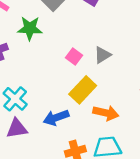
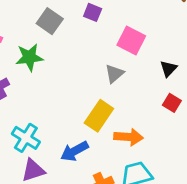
pink square: (74, 57) -> (131, 40), moved, size x1.5

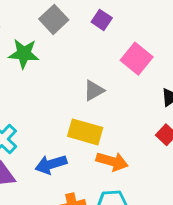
gray triangle: (114, 74) -> (94, 90), moved
yellow rectangle: (99, 116) -> (85, 132), turned 60

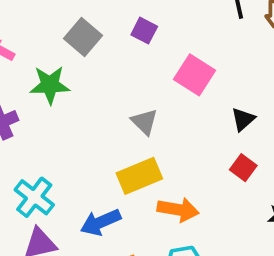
gray triangle: (94, 90) -> (144, 122), turned -40
yellow rectangle: (85, 132) -> (139, 176), turned -32

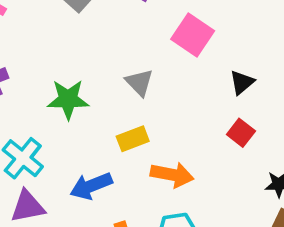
green star: (50, 85) -> (68, 99), moved
yellow rectangle: (139, 176) -> (133, 139), size x0.7

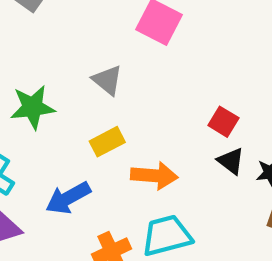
black triangle: (242, 82) -> (231, 161), moved, turned -36

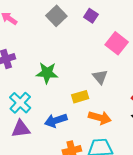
gray triangle: (107, 80) -> (100, 77), moved

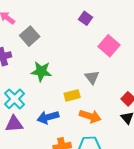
gray square: (56, 16) -> (30, 36), moved

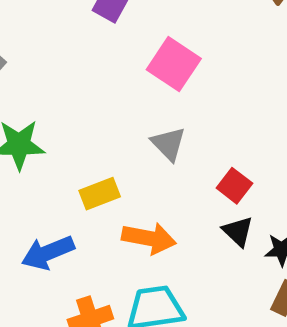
gray triangle: (92, 77) -> (168, 144), moved

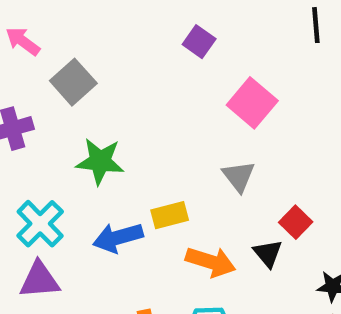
black triangle: (238, 231) -> (268, 253), moved
blue arrow: (48, 253) -> (118, 238), moved

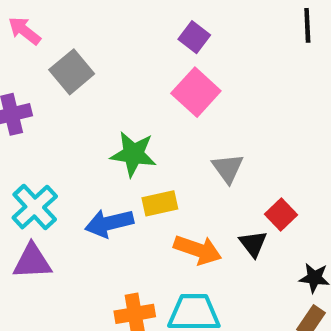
pink square: (252, 103) -> (196, 92), moved
green star: (100, 161) -> (133, 154), moved

